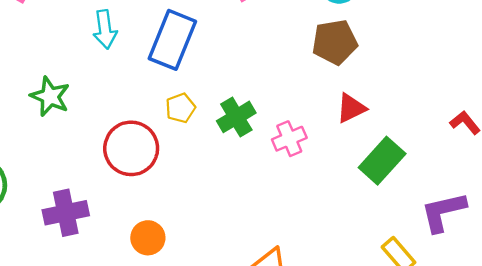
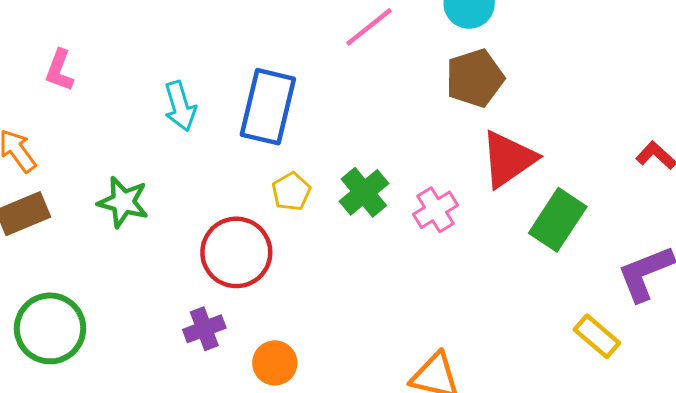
red triangle: (351, 108) -> (508, 159), size x1.5
purple cross: (66, 213) -> (204, 329), moved, size x0.7

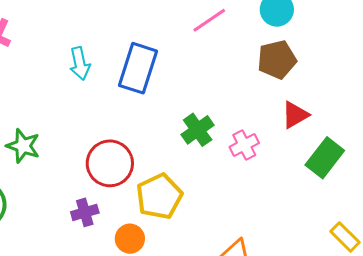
red triangle: (508, 159) -> (295, 115), size x0.7
yellow pentagon: (291, 192) -> (159, 196), moved, size x1.8
green star: (123, 202) -> (23, 146), moved

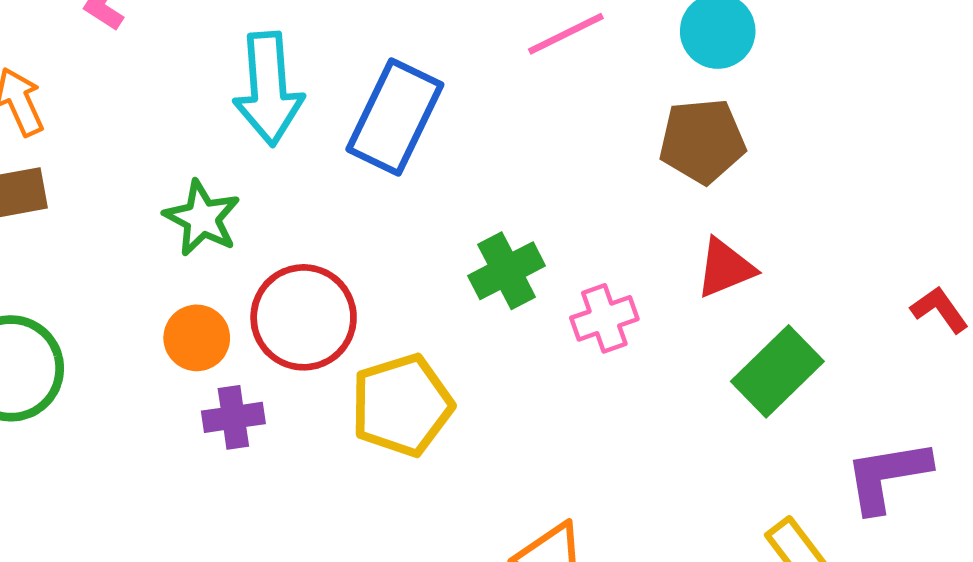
cyan arrow: (80, 63) -> (268, 89), size x1.5
green star: (23, 146) -> (202, 218), moved
orange circle: (130, 239) -> (197, 338), moved

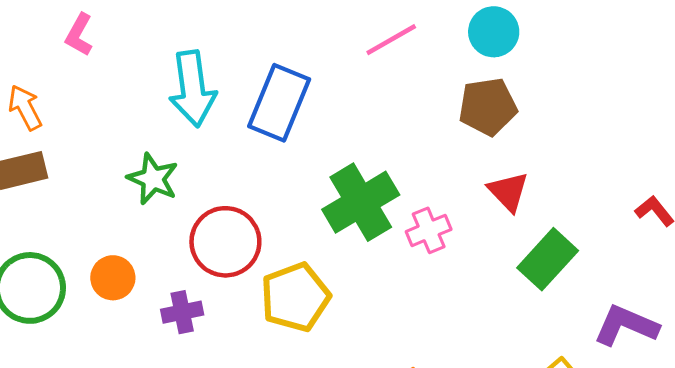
red triangle: (725, 268) -> (508, 192), turned -48
green cross: (507, 271) -> (361, 202), size x1.5
orange circle: (197, 338) -> (113, 278), moved
purple L-shape: (887, 476) -> (626, 325), turned 36

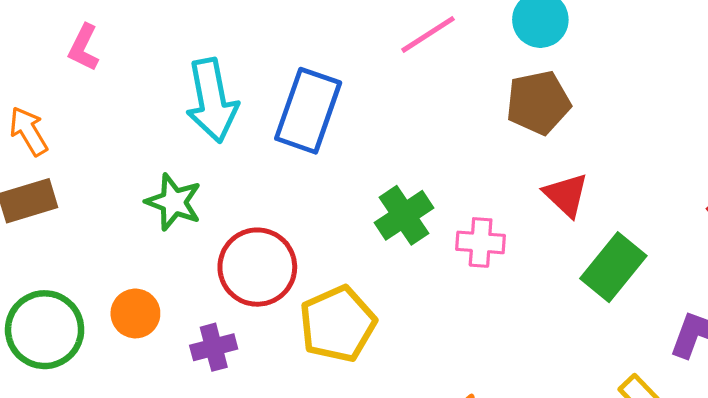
green cross: (361, 202) -> (404, 215), size x0.7
pink cross: (429, 230) -> (481, 242), turned 30

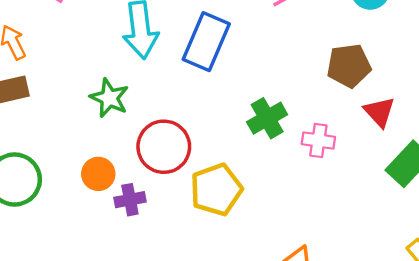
brown pentagon: (538, 103) -> (349, 66), moved
orange circle: (135, 313) -> (98, 174), moved

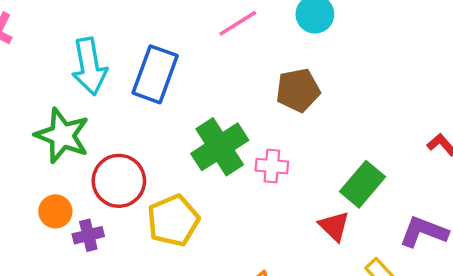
green star: (109, 98) -> (62, 135), size x1.4
red triangle: (379, 112) -> (334, 226), moved
green cross: (267, 118) -> (220, 147), size x1.4

